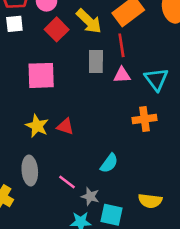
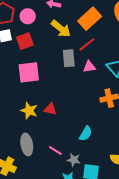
red square: (57, 29) -> (25, 41), moved, turned 30
red line: (121, 45) -> (87, 44), turned 66

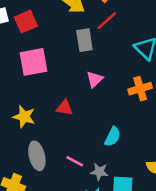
pink triangle: (89, 67) -> (95, 79), moved, turned -32
yellow star: (29, 111) -> (24, 117), moved

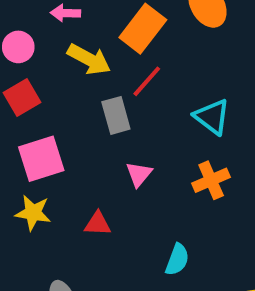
yellow star: (24, 117) -> (33, 213), moved

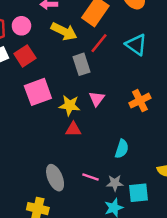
cyan triangle: (212, 117) -> (136, 45), moved
yellow star: (33, 213) -> (70, 105), moved

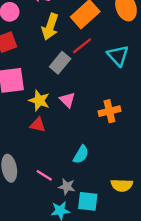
yellow arrow: (64, 31) -> (50, 27), turned 70
gray rectangle: (81, 64) -> (60, 63), turned 45
pink triangle: (97, 99) -> (67, 100), turned -35

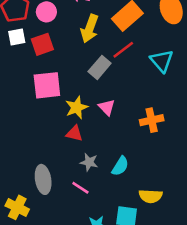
yellow star: (39, 100) -> (77, 107), turned 30
yellow semicircle: (122, 185) -> (151, 196), moved
gray star: (67, 187) -> (89, 162), moved

